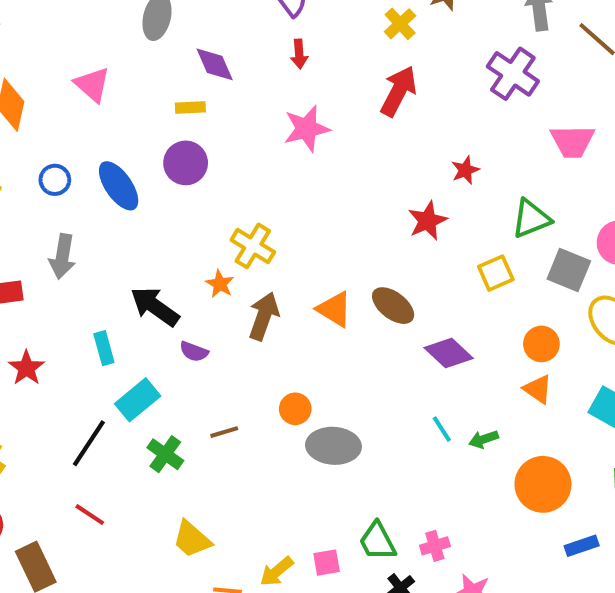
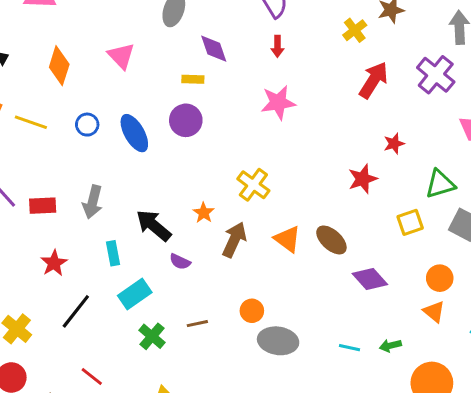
red arrow: (399, 91) -> (374, 80), moved
yellow cross: (253, 246) -> (253, 185), moved
gray arrow: (62, 257) -> (93, 202), moved
cyan line: (442, 429) -> (349, 348), moved, turned -50
black line: (89, 443) -> (76, 311), moved

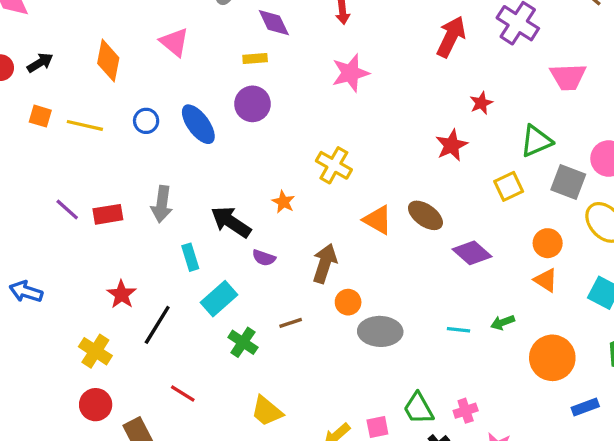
brown arrow: (234, 240) -> (325, 263), moved
red star: (54, 263) -> (122, 294), moved

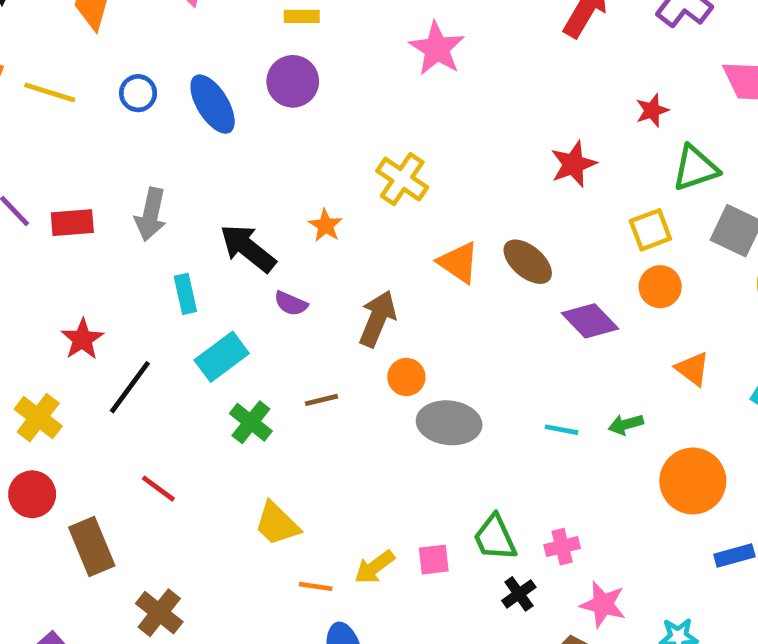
pink star: (350, 73) -> (437, 49), turned -30
red star: (481, 103) -> (652, 110), moved
orange circle: (548, 243) -> (660, 287), moved

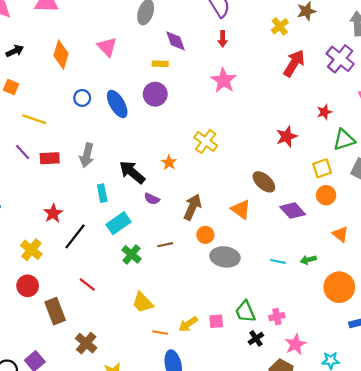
yellow line: (50, 92) -> (34, 119), moved
orange triangle: (458, 262) -> (241, 209), moved
pink star: (603, 604) -> (295, 344), turned 30

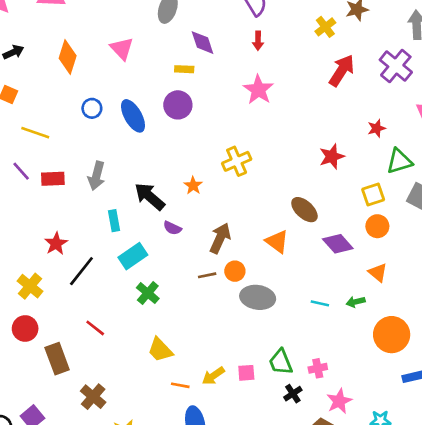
yellow cross: (206, 141) -> (237, 161), turned 30
orange triangle: (340, 234) -> (378, 273), moved
brown line: (165, 245) -> (207, 275), moved

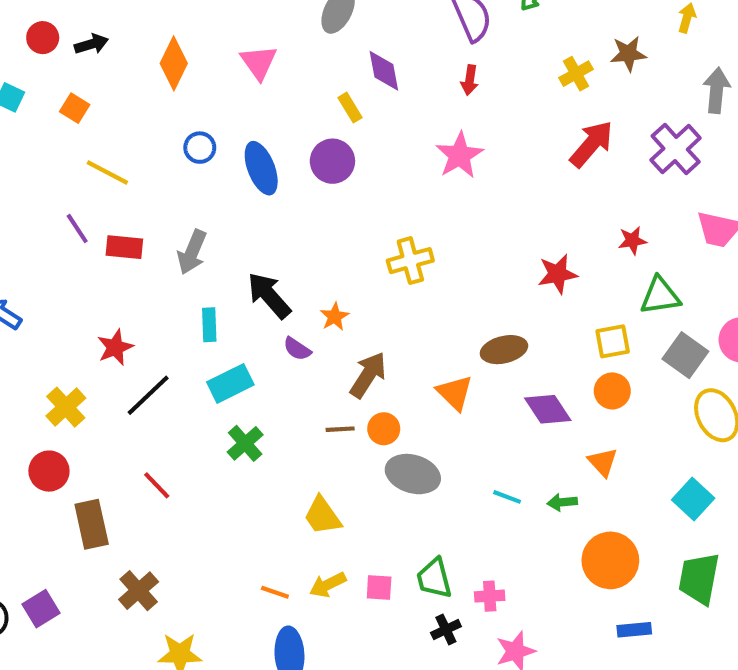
yellow rectangle: (184, 69) -> (350, 108), turned 48
orange star: (193, 185) -> (335, 317), moved
brown ellipse: (304, 210) -> (504, 350), turned -64
yellow trapezoid: (160, 350) -> (322, 516), moved

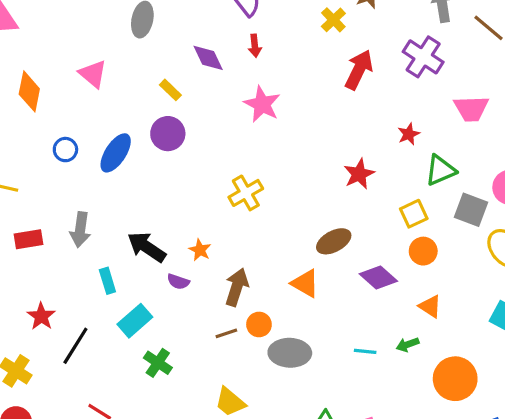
purple diamond: (384, 71) -> (208, 58), moved
blue ellipse: (261, 168) -> (116, 153), turned 69

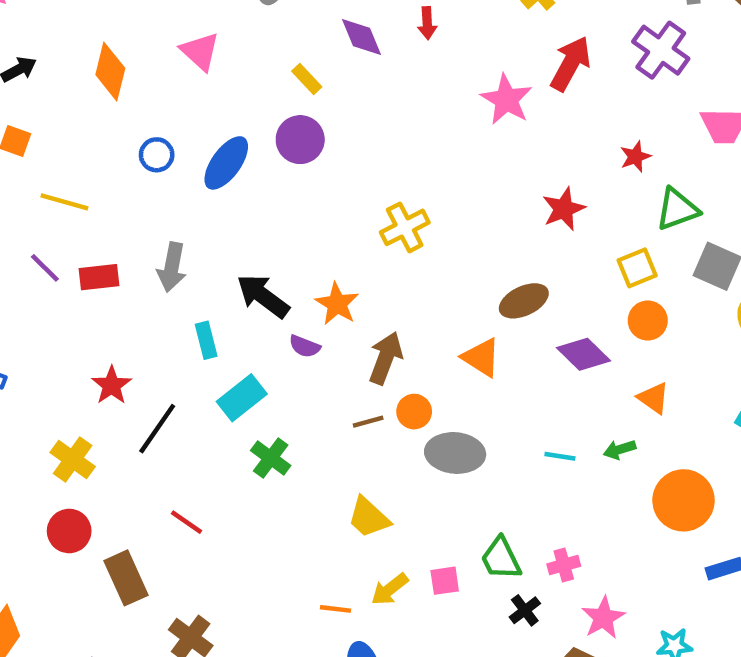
pink star: (262, 104) -> (506, 100), moved
orange star: (200, 250) -> (337, 304), size x1.4

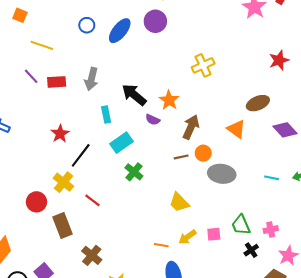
yellow cross: (73, 459) -> (63, 182), moved

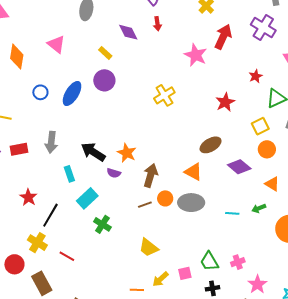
yellow cross: (203, 65) -> (164, 95), moved
gray ellipse: (222, 174) -> (191, 203), moved
black cross: (251, 250) -> (212, 288), moved, turned 32

